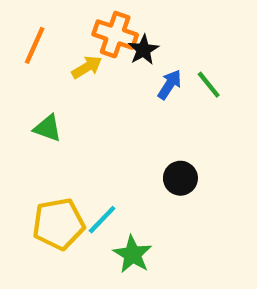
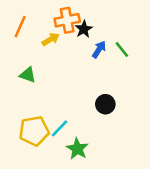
orange cross: (115, 35) -> (67, 20), turned -30

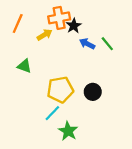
blue arrow: (99, 49) -> (87, 44), turned -96
yellow pentagon: (34, 131) -> (60, 90), moved

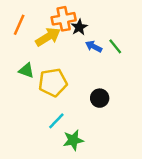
yellow arrow: (45, 35) -> (48, 37), size x1.5
yellow pentagon: (60, 90) -> (53, 82), moved
green star: (68, 131) -> (73, 140), turned 30

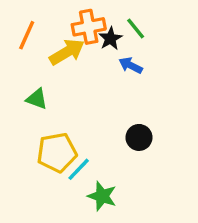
green line: (115, 46) -> (136, 28), moved
yellow pentagon: (53, 82) -> (57, 153), moved
green star: (73, 140) -> (102, 196), turned 30

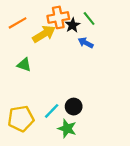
orange line: (27, 35) -> (18, 23), turned 36
black circle: (139, 137) -> (74, 107), moved
yellow pentagon: (57, 153) -> (21, 119), moved

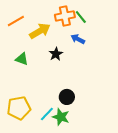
orange cross: (58, 17) -> (65, 16), moved
black star: (73, 25) -> (56, 54), moved
cyan line: (52, 111) -> (47, 114), moved

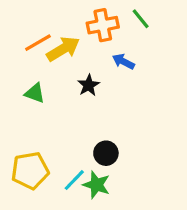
green line: (81, 17) -> (141, 19), moved
orange line: (16, 21) -> (38, 43), moved

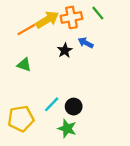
yellow arrow: (63, 49) -> (47, 20), moved
black star: (89, 85) -> (65, 50), moved
cyan line: (74, 180) -> (52, 104), moved

